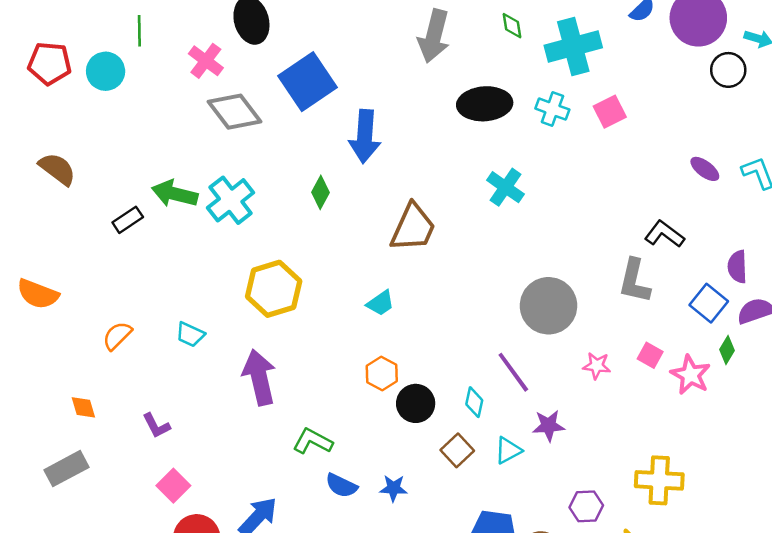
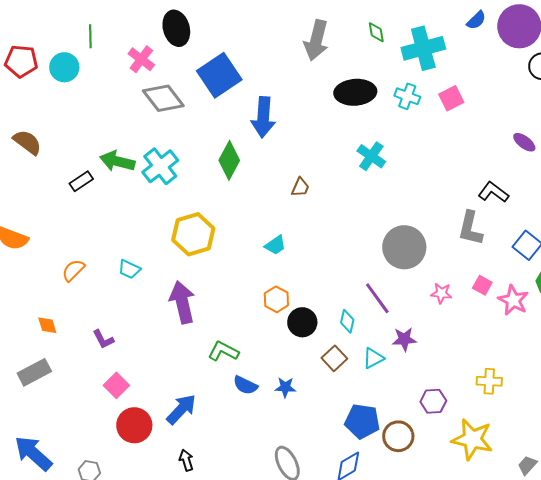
green diamond: (320, 192) -> (229, 160), size x1.5
brown trapezoid: (413, 228) -> (300, 187), size x0.5
yellow cross: (659, 480) -> (489, 381), size x0.7

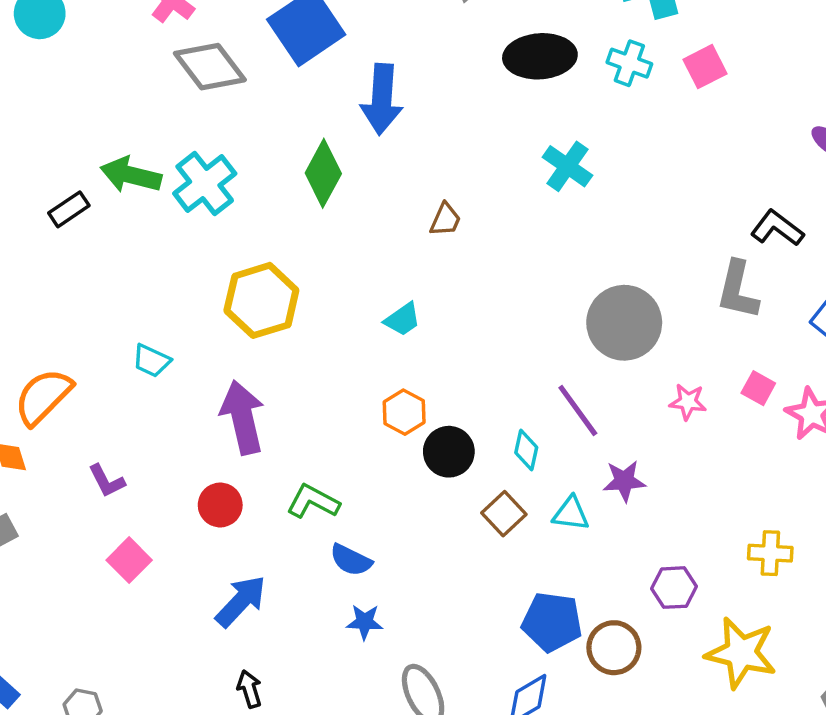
orange semicircle: (73, 270) -> (43, 397), moved, size x1.5
cyan triangle: (373, 358) -> (571, 514), turned 35
blue star: (285, 387) -> (365, 622), moved
red circle: (134, 425) -> (220, 505), moved, size x0.7

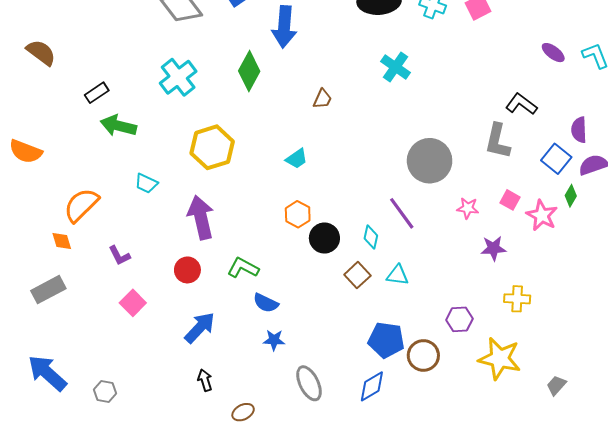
green arrow: (131, 175) -> (118, 126), moved
purple star: (624, 481) -> (493, 248), moved

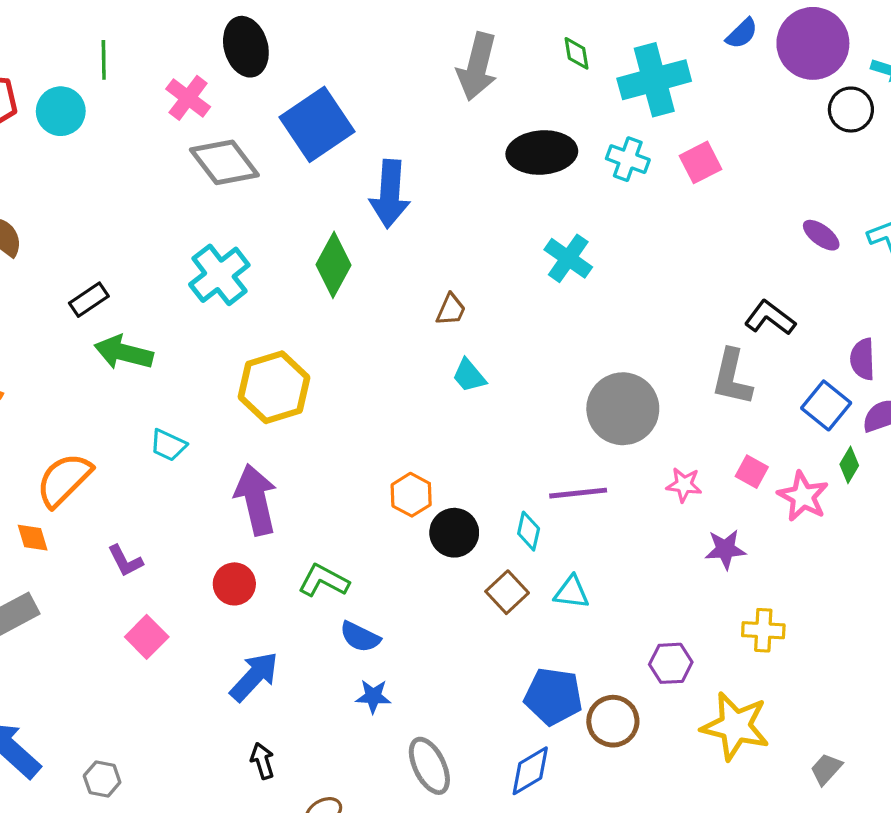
cyan trapezoid: (297, 159) -> (469, 376), moved, turned 85
purple line: (402, 213) -> (578, 493), turned -60

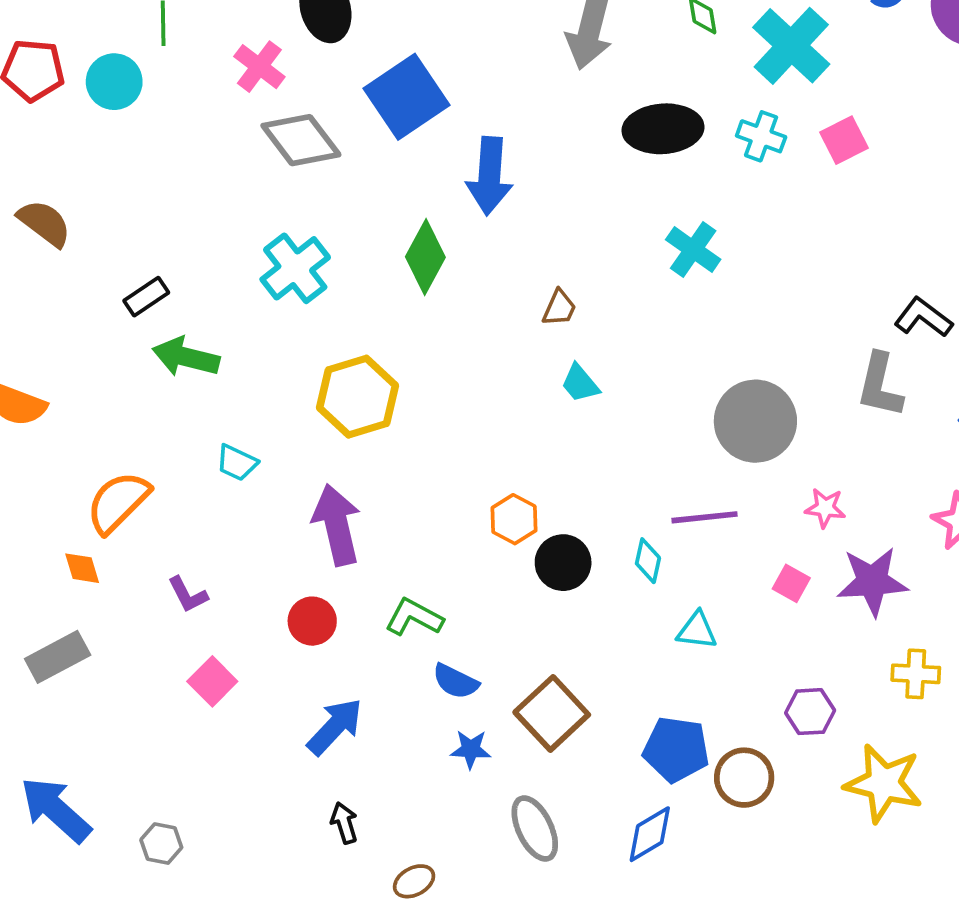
cyan cross: (654, 80) -> (791, 46), turned -32
pink square: (752, 472) -> (791, 583), moved
purple star: (725, 549) -> (872, 581), size x1.5
brown square: (507, 592) -> (552, 713), moved, size x1.5

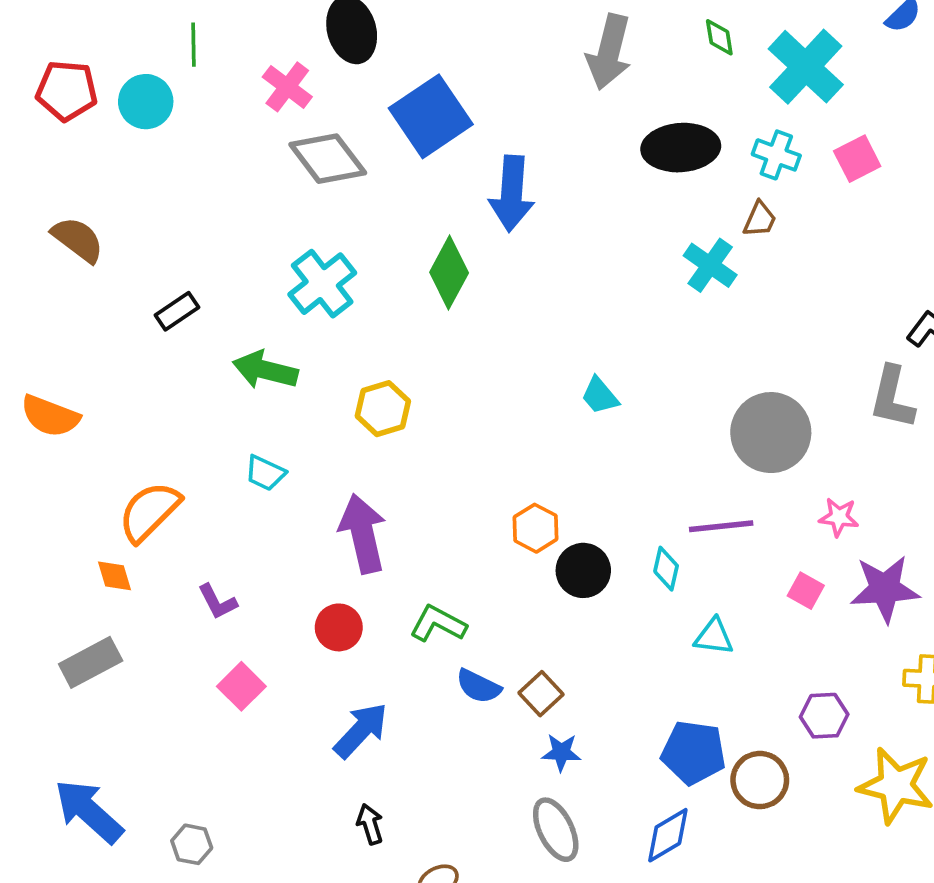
brown trapezoid: (559, 308) -> (760, 219), moved
green arrow: (186, 357) -> (265, 370), moved
yellow hexagon: (357, 397) -> (383, 409), size x0.7
brown square: (552, 713) -> (541, 694), moved, size x0.6
blue star: (471, 749) -> (561, 752), moved

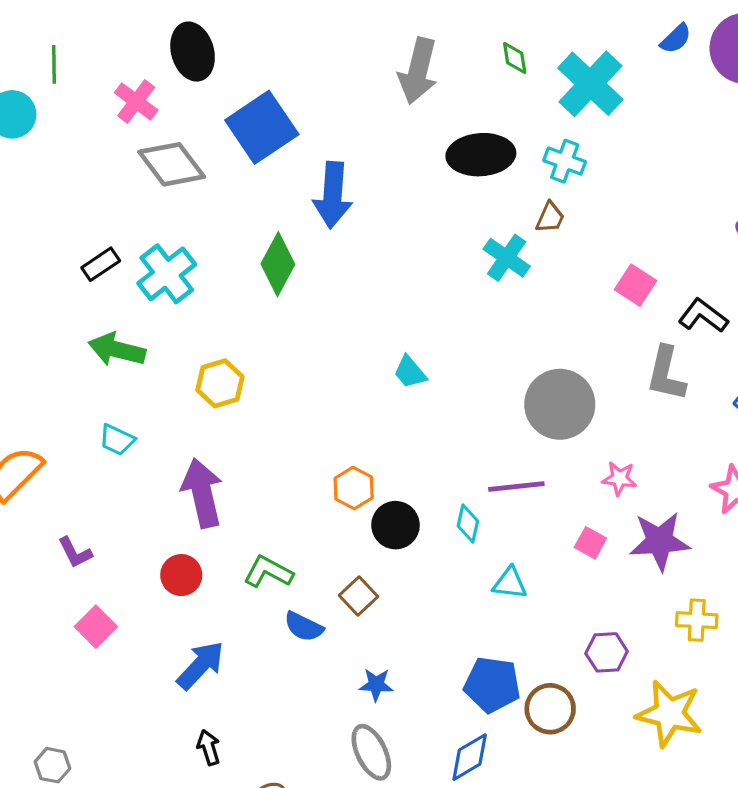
pink square: (857, 159) -> (636, 285), moved, turned -30
black rectangle: (177, 311) -> (101, 264), moved
brown square: (541, 694) -> (358, 596), moved

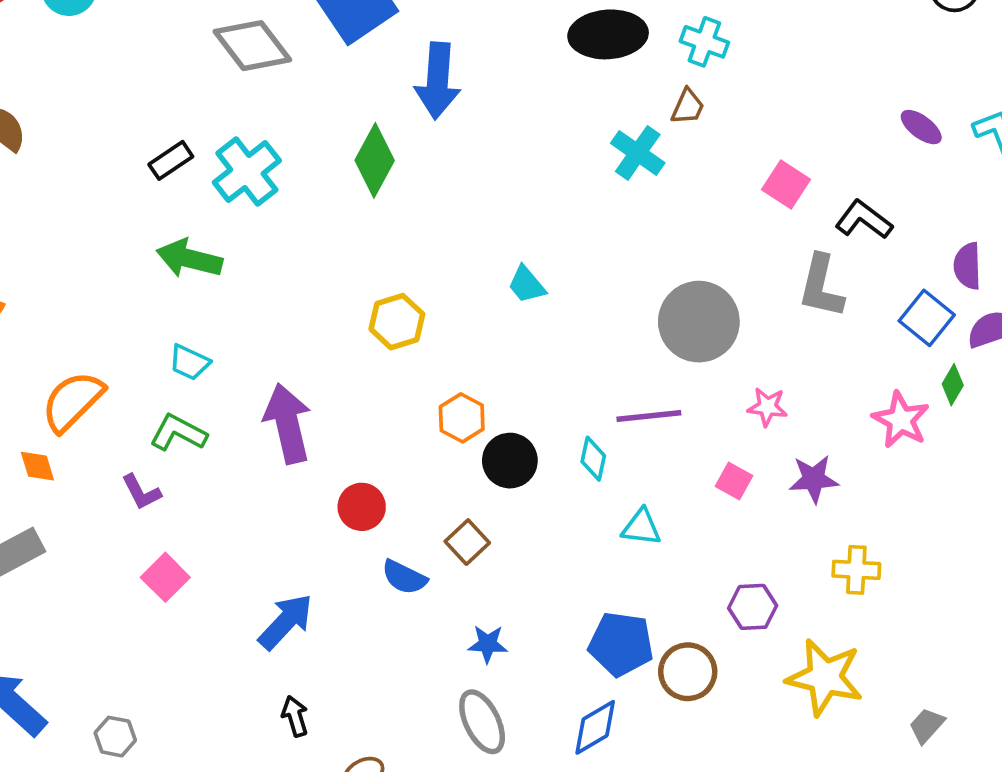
yellow hexagon: (220, 383) -> (397, 322), moved
purple star: (660, 541) -> (814, 479), size x0.7
green L-shape: (268, 572) -> (178, 433), moved
red circle: (181, 575) -> (362, 507), moved

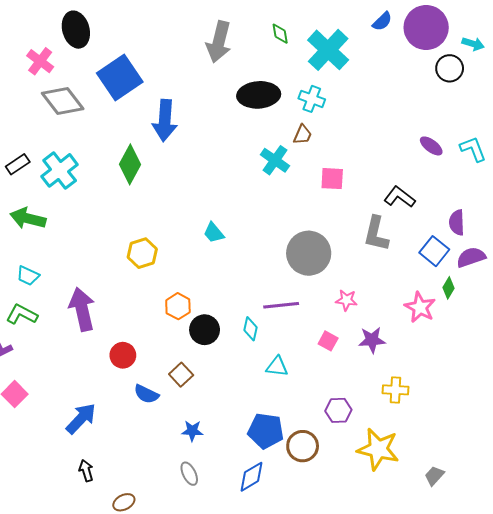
pink square: (786, 184) -> (332, 179), moved, turned -30
gray ellipse: (482, 722) -> (189, 474), size x0.7

